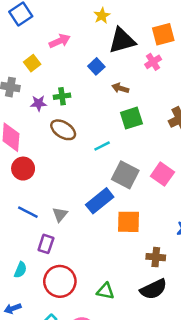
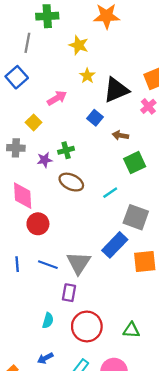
yellow star: (102, 16) -> (87, 76), moved
gray triangle: (60, 214) -> (79, 263), size x1.6

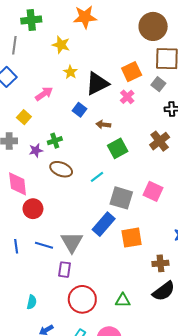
cyan semicircle: (48, 320) -> (32, 302), moved

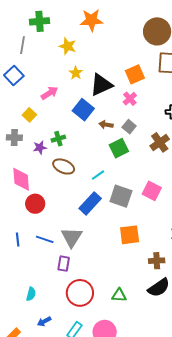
gray square: (158, 84) -> (129, 127), moved
blue square: (79, 110) -> (83, 110), size x1.5
blue rectangle: (104, 224) -> (90, 203), moved

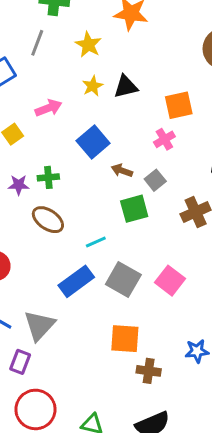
gray line: (23, 45) -> (37, 43), moved
black triangle: (101, 85) -> (126, 87), moved, size x0.7
brown cross: (157, 261) -> (149, 371), moved

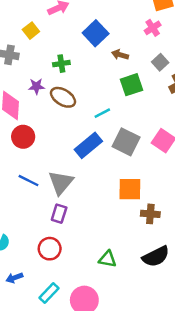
gray square: (155, 180) -> (160, 62), moved
purple star: (19, 185) -> (36, 86), moved
purple rectangle: (20, 362) -> (59, 214), moved
red circle: (36, 409) -> (50, 249), moved, size x0.7

